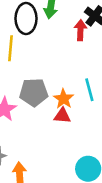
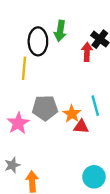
red triangle: (62, 116) -> (81, 127), moved

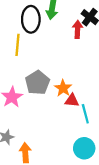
cyan line: (95, 106) -> (85, 114), moved
gray pentagon: (45, 108) -> (38, 83), turned -30

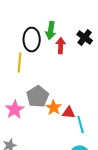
red arrow: (78, 29) -> (61, 46), moved
orange star: (63, 88) -> (54, 108), moved

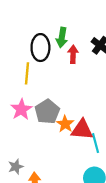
pink star: (15, 110) -> (21, 109), moved
red triangle: (69, 112) -> (82, 130), size x1.5

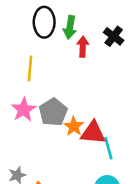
black ellipse: (40, 48) -> (44, 22), moved

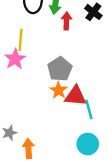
pink star: (24, 110) -> (15, 59), moved
gray pentagon: (53, 112) -> (60, 69), moved

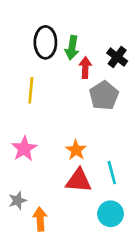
pink star: (15, 59) -> (24, 149), moved
gray pentagon: (60, 69) -> (104, 96), moved
red triangle: (75, 96) -> (79, 181), moved

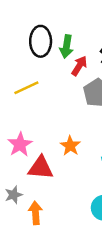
red arrow: (85, 68) -> (79, 66), turned 30
yellow line: (31, 90) -> (26, 88), turned 60
red triangle: (79, 181) -> (41, 168), moved

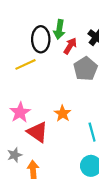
black ellipse: (41, 41) -> (41, 39), moved
red triangle: (41, 168) -> (37, 132), turned 30

